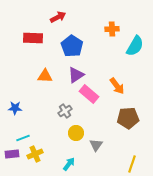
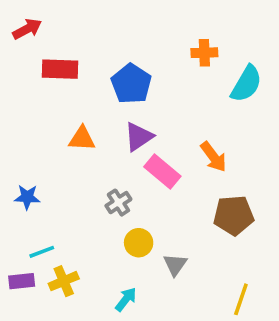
red arrow: (58, 17) -> (27, 29), moved

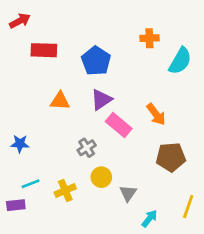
yellow cross: (64, 281) -> (65, 190), moved
cyan arrow: (126, 299) -> (149, 219), moved
yellow line: (241, 299) -> (188, 206), moved

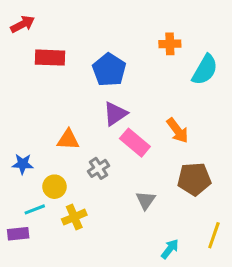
orange triangle: (60, 101) -> (68, 140), moved
yellow circle: (101, 177) -> (54, 187), moved
gray triangle: (128, 193) -> (146, 200), moved

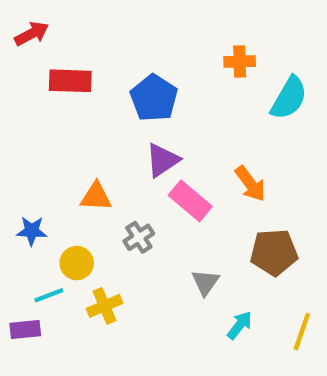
cyan arrow: (170, 249) -> (240, 325), moved

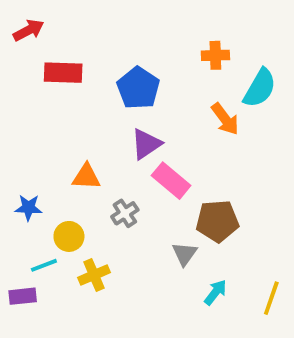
orange arrow: (250, 184) -> (225, 119), moved
brown pentagon: (274, 252) -> (217, 221), moved

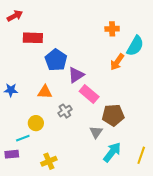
blue pentagon: (138, 88) -> (56, 60), moved
orange arrow: (225, 119) -> (117, 62), turned 72
blue star: (28, 208) -> (11, 90), moved
yellow cross: (94, 275) -> (49, 161), moved
cyan arrow: (215, 292) -> (112, 152), size x1.5

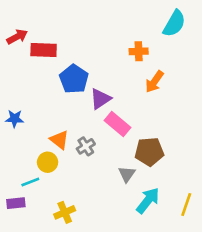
red arrow: (15, 16) -> (17, 37), moved
orange cross: (112, 29) -> (139, 51), moved
cyan semicircle: (135, 46) -> (174, 24), moved
orange triangle: (45, 92) -> (59, 140), moved, turned 35

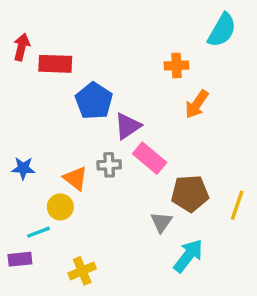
red arrow: (17, 37) -> (22, 47), turned -48
blue star: (15, 119) -> (23, 168), moved
gray cross: (86, 146) -> (109, 165), moved, turned 30
yellow line: (186, 204) -> (237, 205), moved

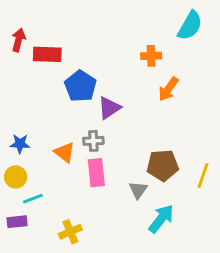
pink rectangle: (150, 158) -> (96, 173), moved, turned 44
yellow circle: (60, 207) -> (16, 177), moved

